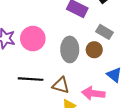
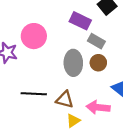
gray rectangle: (105, 32) -> (96, 41), moved
pink circle: (33, 39) -> (34, 36), moved

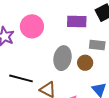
purple rectangle: (80, 21) -> (77, 22), turned -36
gray rectangle: (96, 41) -> (97, 45), moved, turned -35

